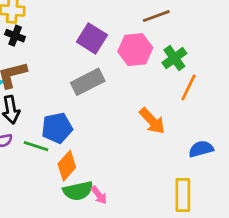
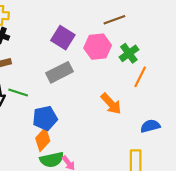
blue pentagon: (57, 128) -> (45, 118), moved
green line: (36, 146) -> (18, 92), moved

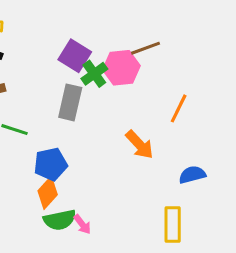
brown line: (114, 20) -> (146, 48), moved
green cross: (129, 53) -> (94, 74), moved
gray rectangle: (60, 72) -> (70, 102), turned -50

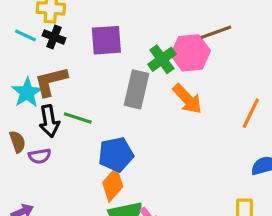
purple square: (75, 56) -> (106, 40), moved, turned -36
orange line: (179, 108) -> (251, 113), moved
orange arrow: (139, 145) -> (187, 99), moved

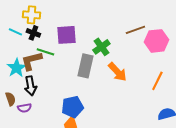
pink hexagon: (191, 53) -> (156, 41), moved
green line: (78, 118) -> (45, 52), moved

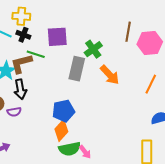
brown line: (135, 30) -> (128, 32), turned -60

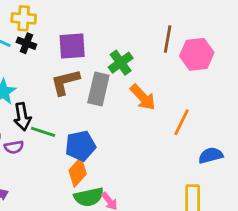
green line: (36, 54) -> (43, 132), moved
brown L-shape: (21, 64) -> (65, 82), moved
orange line: (151, 84) -> (182, 122), moved

